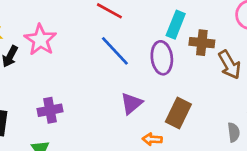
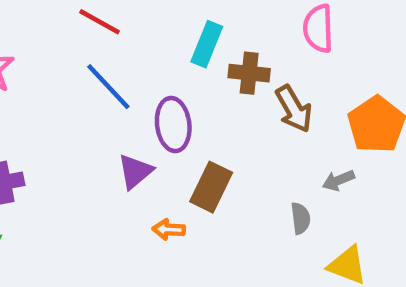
purple ellipse: (162, 58) -> (173, 125), moved

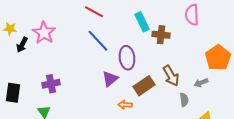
cyan rectangle: (207, 44) -> (142, 22), turned -48
brown arrow: (294, 109) -> (171, 76), moved
brown rectangle: (211, 187) -> (144, 86), turned 30

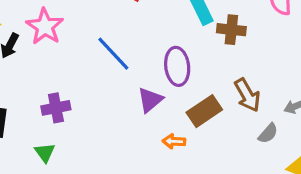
blue line: (98, 41) -> (113, 54), moved
gray semicircle: (184, 100) -> (268, 133), turned 48

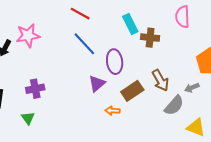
pink star: (45, 26) -> (28, 35), turned 30
blue line: (113, 54) -> (84, 44), moved
gray semicircle: (268, 133) -> (174, 105), size x1.5

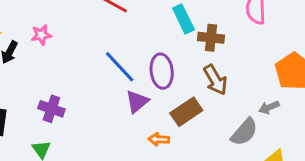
pink star: (28, 35) -> (41, 35), size x0.6
blue line: (84, 44) -> (120, 67), moved
brown arrow: (160, 80) -> (215, 80), moved
purple cross: (35, 89) -> (51, 109), turned 30

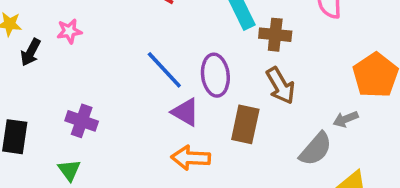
purple triangle: (137, 102) -> (185, 112), turned -50
brown rectangle: (186, 112) -> (245, 124), turned -44
orange arrow: (159, 139) -> (191, 158), moved, size x1.5

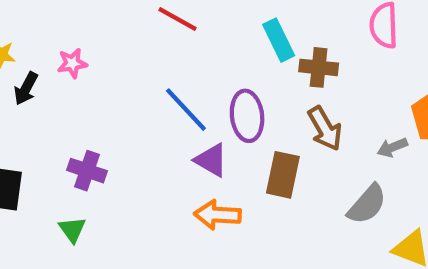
gray arrow: (346, 119) -> (392, 147), moved

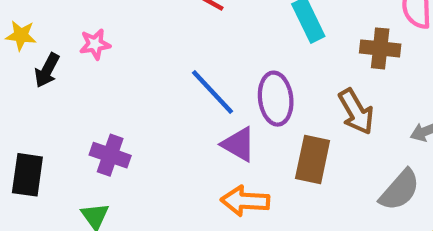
brown cross: (319, 67) -> (380, 48), moved

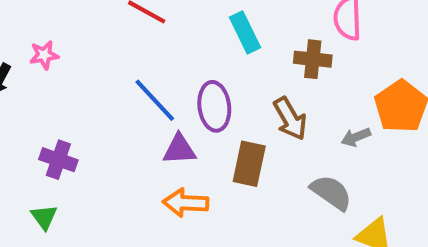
purple triangle: (239, 144) -> (179, 149), turned -33
gray semicircle: (400, 190) -> (331, 192), turned -96

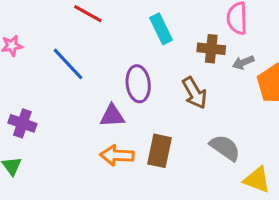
blue line: (155, 100) -> (68, 64), moved
gray arrow: (356, 137) -> (243, 62), moved
brown rectangle: (249, 164) -> (159, 151), moved

